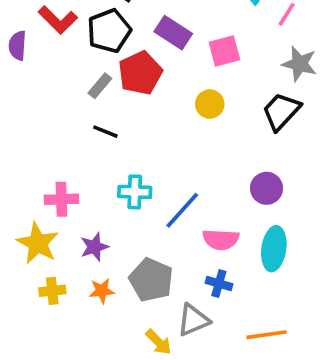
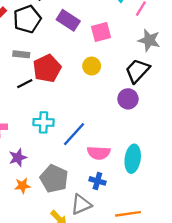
red pentagon: (140, 73) -> (47, 68), moved
gray rectangle: (100, 86) -> (21, 54), turned 56
black line: (105, 132) -> (25, 84), turned -49
purple circle: (267, 188) -> (128, 99), moved

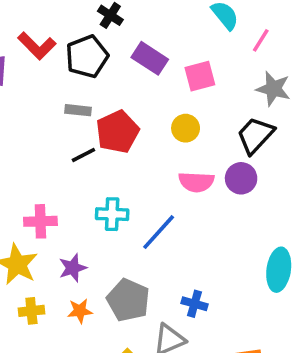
pink semicircle: (99, 153) -> (196, 182), moved
cyan ellipse: (133, 159) -> (279, 270), moved

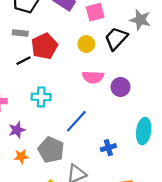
black trapezoid: (255, 135) -> (116, 39), moved
purple circle: (241, 178) -> (120, 87), moved
blue line: (159, 232) -> (76, 121), moved
blue cross: (194, 304) -> (108, 148), moved, turned -32

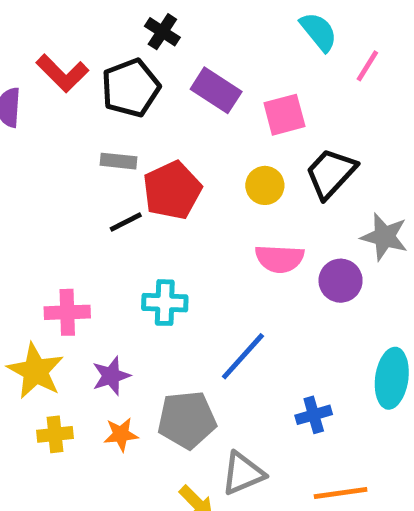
gray star: (140, 20) -> (384, 237), moved
gray pentagon: (51, 150) -> (187, 420), turned -30

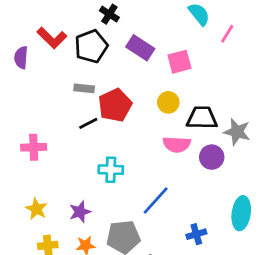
black trapezoid: (331, 173) -> (202, 118), moved, turned 48
pink cross: (67, 312) -> (34, 147), moved
yellow star: (35, 371) -> (36, 209), size x0.7

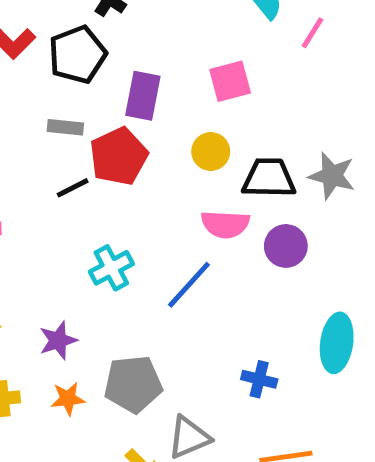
purple rectangle: (140, 48) -> (143, 96), moved, turned 68
gray star: (237, 132) -> (332, 176), moved
cyan cross: (111, 170) -> (111, 268), turned -30
blue line: (156, 201) -> (189, 285), moved
blue cross: (196, 234) -> (259, 379), turned 30

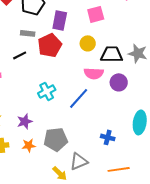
black line: (73, 188) -> (20, 55), moved

